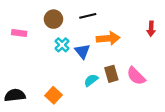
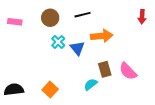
red arrow: (151, 29) -> (142, 17), moved
pink rectangle: (19, 33) -> (15, 22), moved
cyan semicircle: (91, 80) -> (91, 84), moved

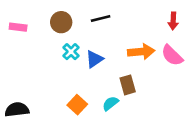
orange arrow: (102, 36) -> (141, 52), moved
blue triangle: (77, 48) -> (94, 59), turned 35
pink semicircle: (128, 71) -> (172, 55), moved
orange square: (50, 89) -> (77, 105), moved

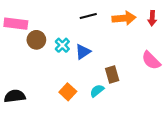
brown circle: (61, 22) -> (36, 40), moved
pink rectangle: (18, 27) -> (16, 24), size x1.5
orange arrow: (141, 52) -> (124, 18), moved
pink semicircle: (172, 55) -> (151, 60), moved

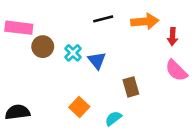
red arrow: (152, 18) -> (172, 37), moved
blue triangle: (83, 52) -> (97, 60), turned -35
cyan semicircle: (97, 91) -> (113, 118), moved

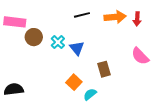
red arrow: (172, 37) -> (137, 19), moved
orange square: (79, 107) -> (74, 82), moved

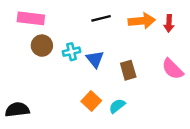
pink rectangle: (15, 22) -> (31, 18), moved
cyan cross: (58, 42) -> (71, 52), turned 32
brown rectangle: (104, 69) -> (128, 70), moved
cyan semicircle: (90, 94) -> (117, 106), moved

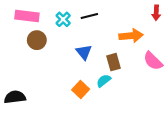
orange arrow: (142, 21) -> (131, 36), moved
red arrow: (169, 23) -> (156, 13), moved
cyan cross: (71, 52) -> (63, 19), moved, turned -32
cyan semicircle: (117, 106) -> (104, 81), moved

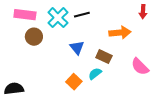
cyan cross: (63, 19) -> (58, 18), size x1.5
pink semicircle: (153, 61) -> (140, 67), moved
brown rectangle: (113, 62) -> (104, 57), turned -49

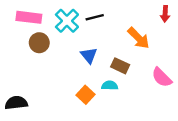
orange arrow: (120, 33) -> (139, 38), turned 50
cyan semicircle: (95, 74) -> (110, 85), turned 40

